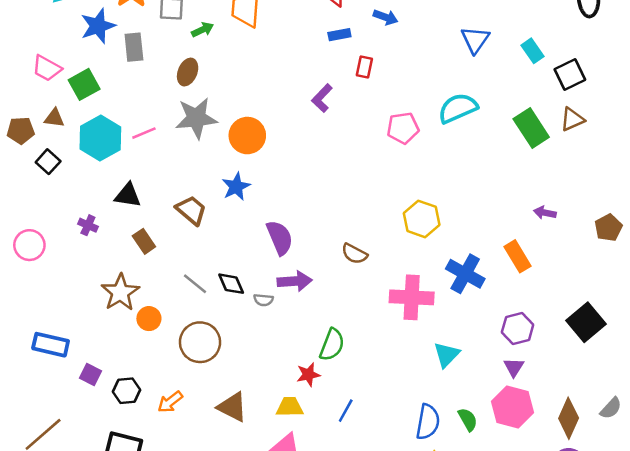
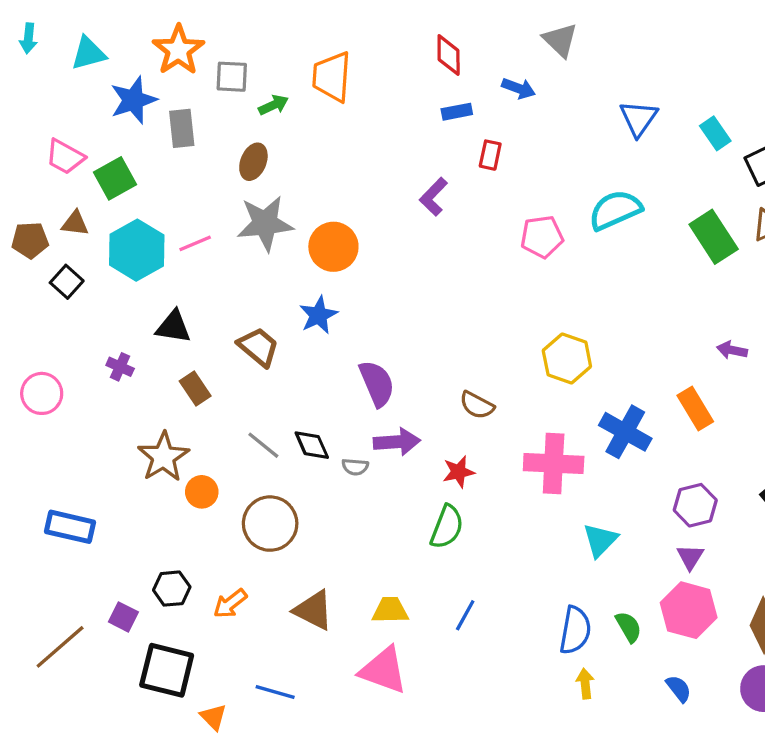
purple square: (90, 375) -> (123, 617), moved
red star: (308, 375) -> (459, 472), moved

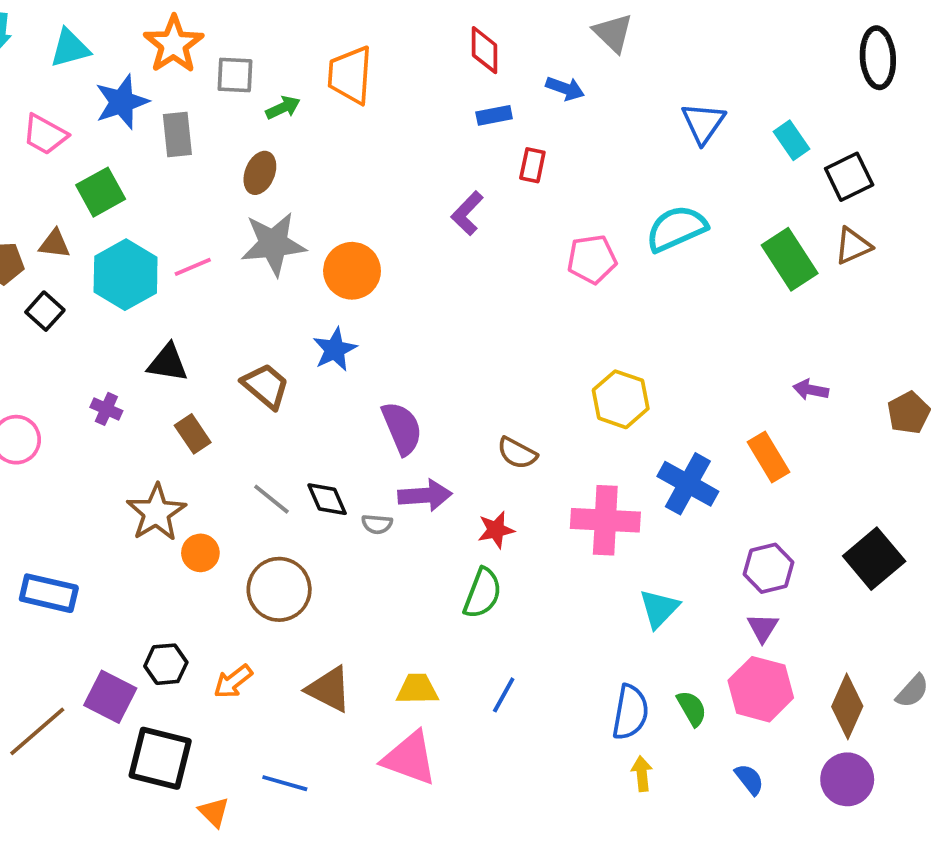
pink trapezoid: (65, 157) -> (45, 135), moved
purple square: (123, 617) -> (110, 697), size x1.5

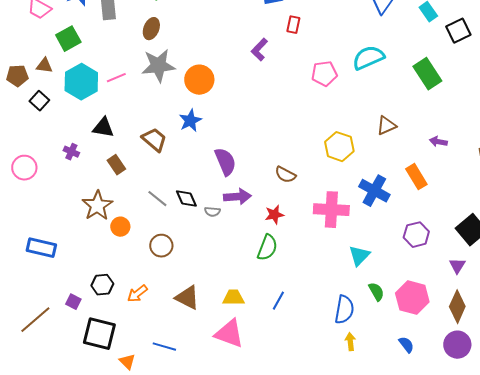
brown triangle: (853, 246) -> (386, 126), moved
brown circle: (279, 589) -> (161, 246), size x0.7
purple triangle: (763, 628) -> (457, 266), moved
purple square: (110, 697) -> (73, 302), size x0.6
green semicircle: (692, 708) -> (376, 292), moved

